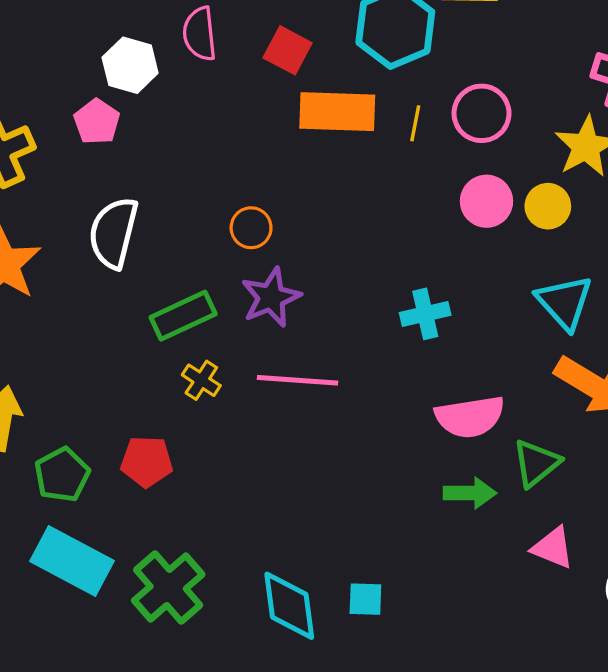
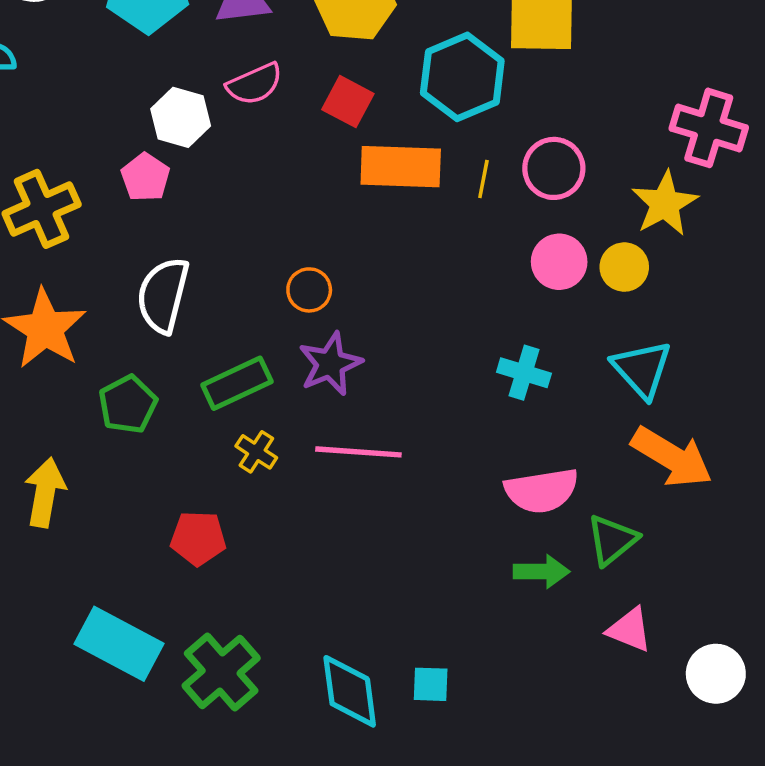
pink semicircle: (200, 34) -> (255, 84), turned -108
cyan cross: (425, 314) -> (524, 373), moved, turned 30
green pentagon: (62, 475) -> (128, 404), moved

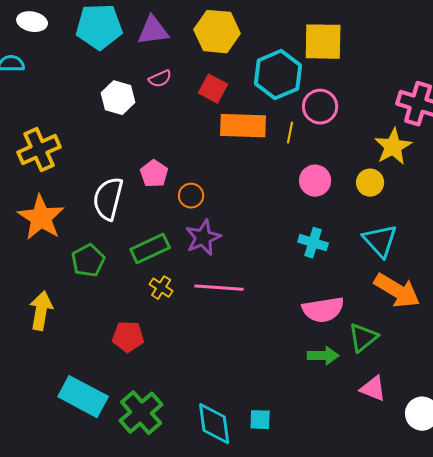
pink semicircle: (255, 84) -> (160, 79), size x0.7
pink circle: (554, 168) -> (320, 107), moved
pink pentagon: (145, 177) -> (154, 174), moved
pink circle: (559, 262) -> (315, 181), moved

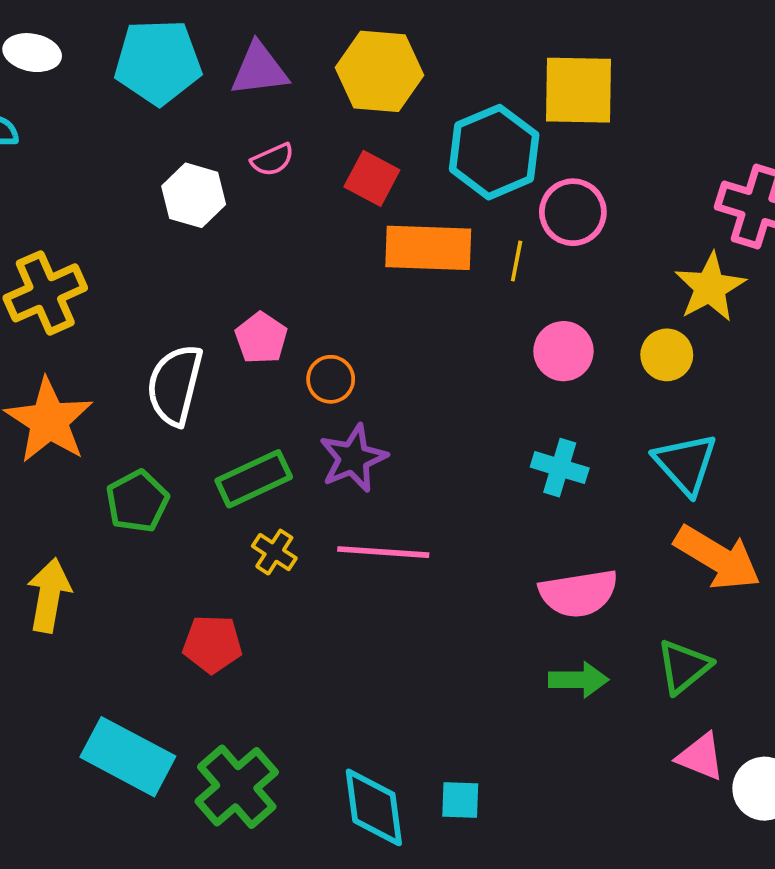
green triangle: (363, 338) -> (684, 667), moved
pink triangle: (373, 389) -> (701, 757), moved

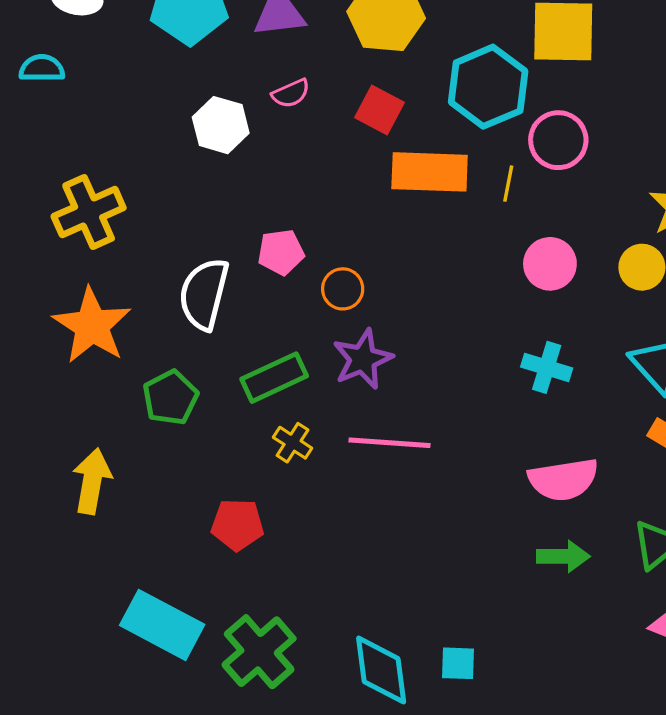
pink pentagon: (261, 338) -> (281, 252), turned 30

